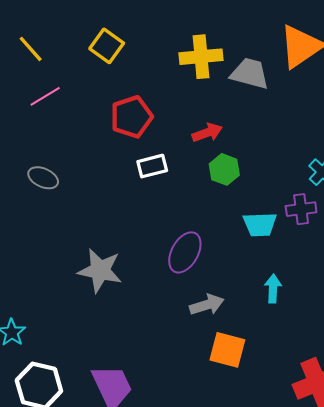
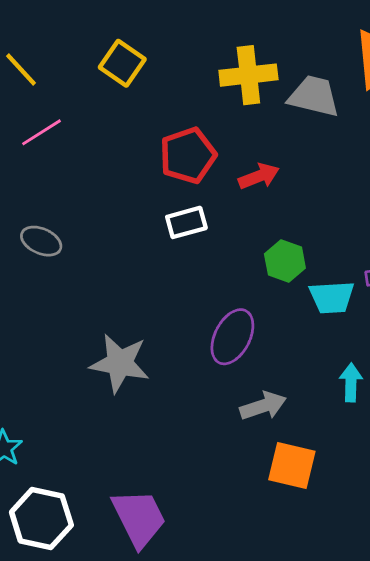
red pentagon: (131, 117) -> (188, 155), moved
green hexagon: (224, 169) -> (285, 261), moved

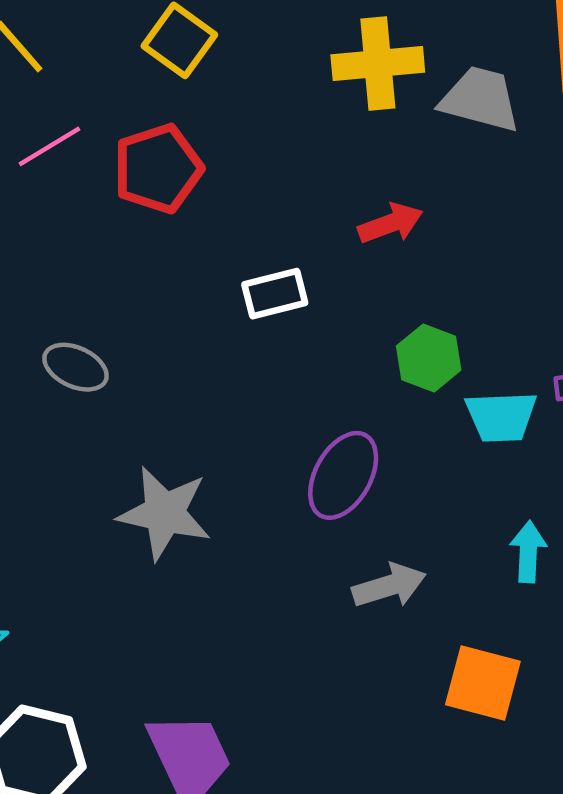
red pentagon: (188, 155) -> (158, 169), moved
gray ellipse: (41, 241) -> (76, 367), moved
orange square: (292, 466) -> (483, 683), moved

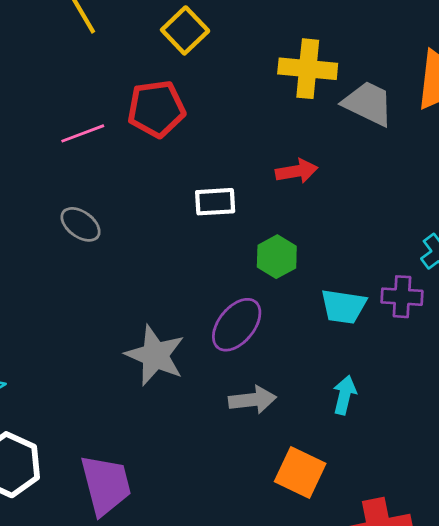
pink line: (49, 146) -> (83, 133), moved
green hexagon: (429, 358) -> (277, 257), moved
gray star: (165, 513) -> (155, 355), moved

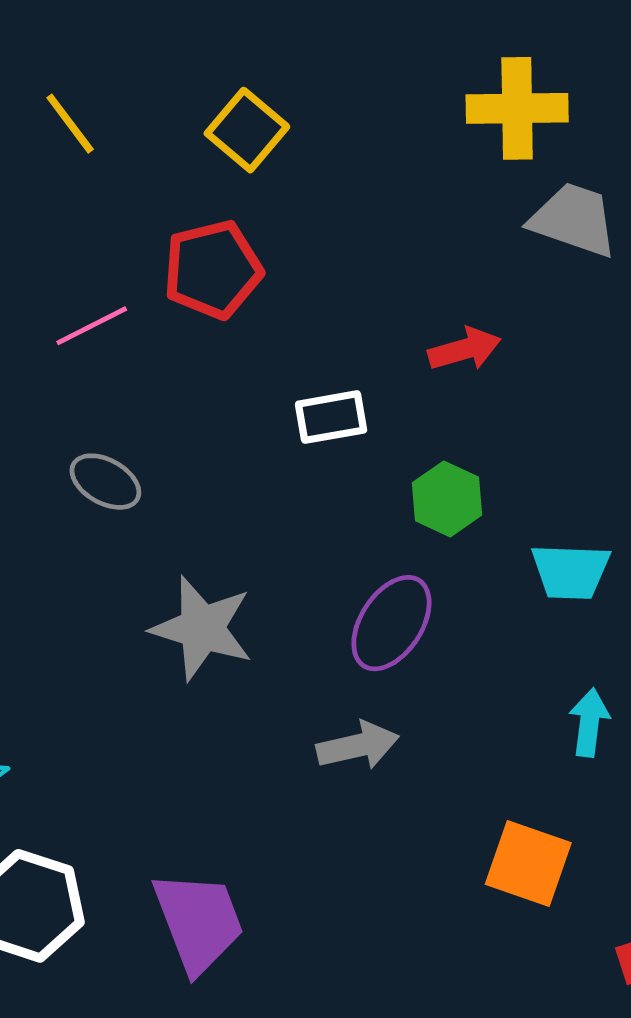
yellow cross: (308, 69) -> (517, 108), moved
gray star: (155, 355) -> (202, 628), moved
gray arrow: (253, 400) -> (358, 746), moved

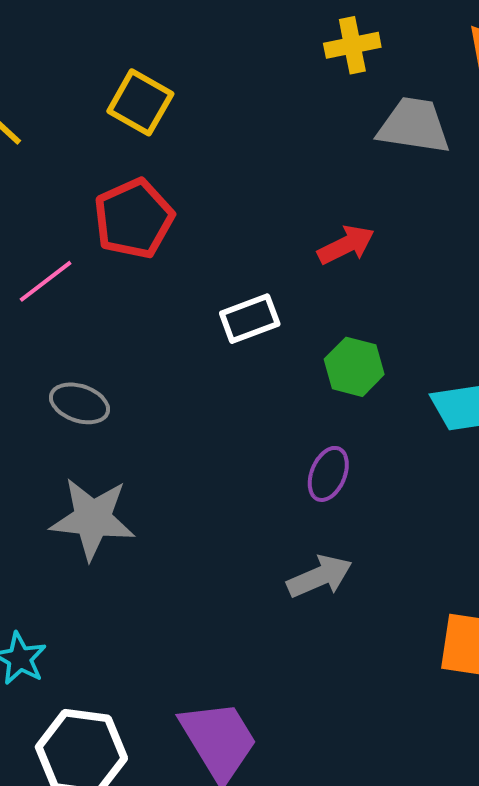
yellow cross: (517, 108) -> (352, 45), size x0.7
purple ellipse: (391, 623) -> (328, 474), size x0.7
gray star: (202, 628) -> (93, 519), moved

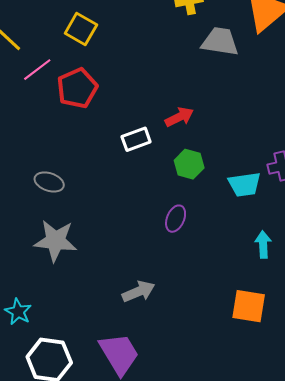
red arrow: (346, 245) -> (179, 117), moved
pink line: (46, 281) -> (37, 70), moved
gray arrow: (320, 577) -> (138, 292), moved

